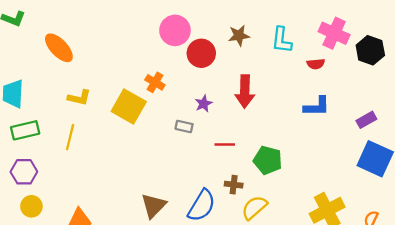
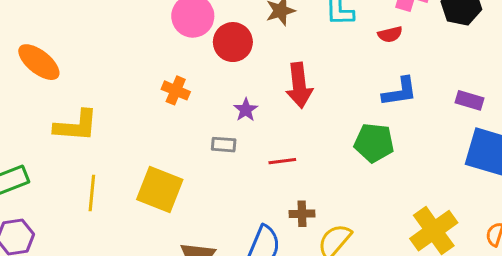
yellow L-shape: (79, 98) -> (76, 126), size x1.4
yellow square: (129, 107) -> (160, 189), moved
purple rectangle: (366, 120) -> (469, 100), turned 54
yellow line: (70, 137) -> (92, 193), moved
green pentagon: (268, 160) -> (374, 143), moved

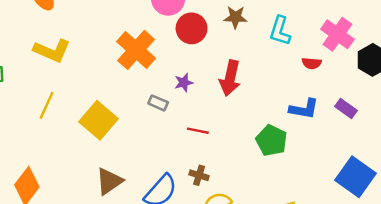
orange cross: (176, 90) -> (136, 50), size x1.8
purple rectangle: (469, 100) -> (346, 109), moved

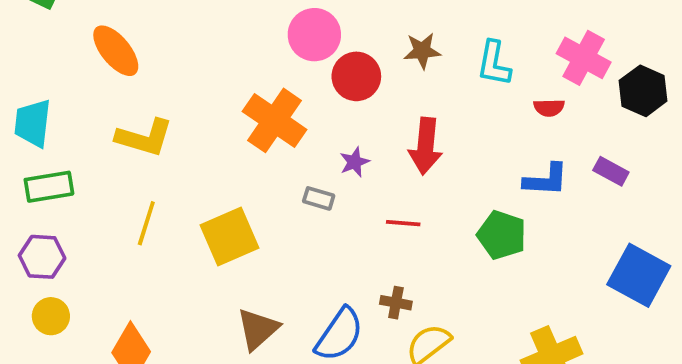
yellow square: (98, 120) -> (229, 236), turned 33
red line: (198, 131) -> (403, 223), moved

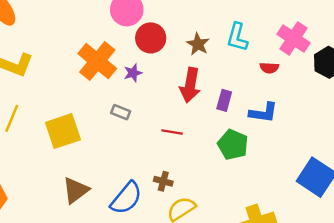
brown star: (422, 51) -> (198, 44), moved, turned 30
purple star: (354, 162) -> (133, 73), moved
purple rectangle: (611, 171) -> (224, 100), moved, turned 72

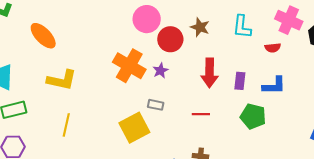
brown star: (198, 44) -> (200, 27), moved
yellow square: (63, 131) -> (134, 128), moved

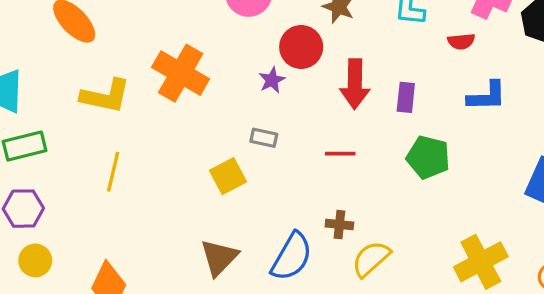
red circle: (170, 39) -> (301, 47), moved
orange cross: (129, 66) -> (181, 73), moved
blue L-shape: (274, 86) -> (487, 96), moved
yellow square: (134, 128) -> (228, 176), size x0.7

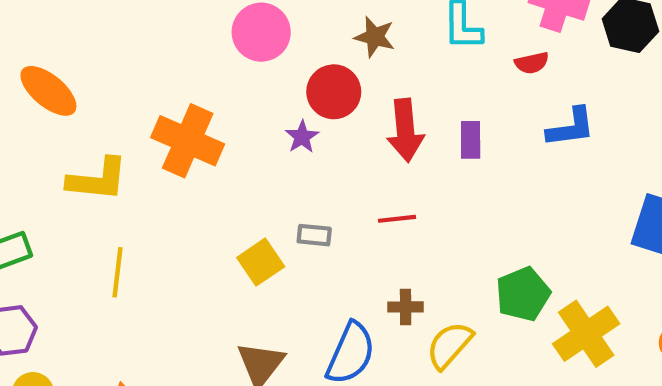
gray rectangle: (264, 138) -> (314, 235), moved
green pentagon: (428, 157) -> (523, 294), moved, turned -30

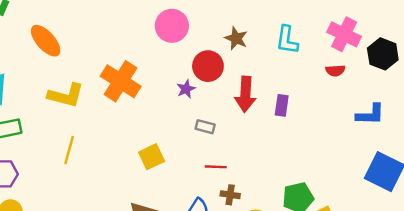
red semicircle: (532, 63) -> (335, 71), moved
blue L-shape: (571, 127) -> (370, 115), moved
red line: (397, 219) -> (216, 167), moved
gray rectangle: (314, 235) -> (205, 127), moved

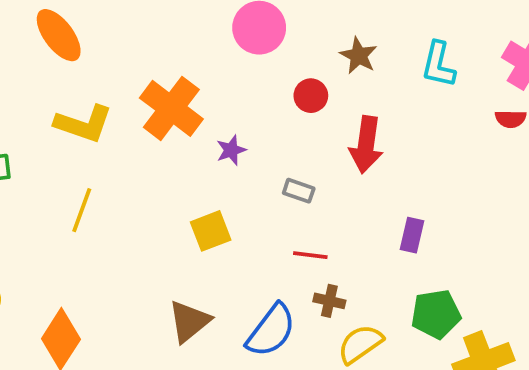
red circle: (208, 66) -> (311, 96), size x0.7
purple star: (186, 89) -> (231, 150), moved
purple rectangle: (282, 105) -> (412, 235), moved

